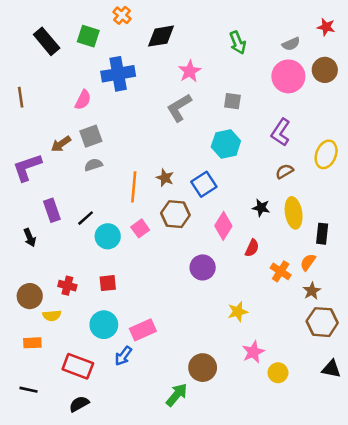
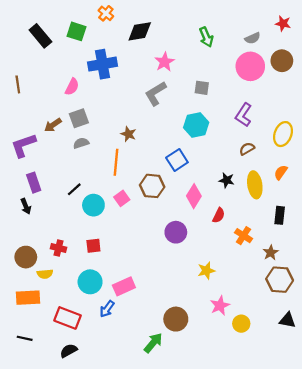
brown star: (165, 178) -> (128, 134), moved
purple rectangle: (52, 210) -> (34, 183), moved
black rectangle: (322, 234) -> (280, 215), moved
orange semicircle: (308, 262) -> (281, 172), moved
orange rectangle: (32, 343) -> (28, 298), size x1.5

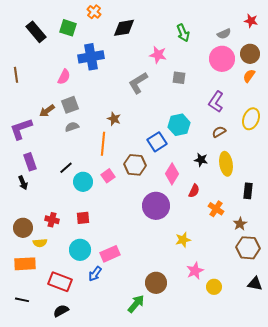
pink star: (165, 62) -> (158, 55), moved, turned -30
cyan hexagon: (196, 125) -> (179, 125), moved
orange semicircle: (281, 172) -> (249, 76), moved
purple circle: (176, 232) -> (156, 206), size x1.4

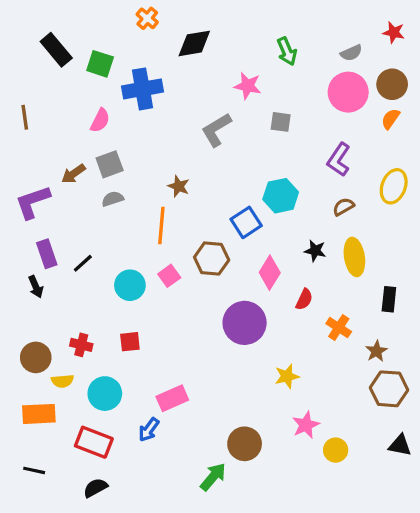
green square: (68, 28) -> (100, 64), moved
black line: (66, 168) -> (83, 263), moved
cyan circle: (80, 250) -> (105, 394), moved

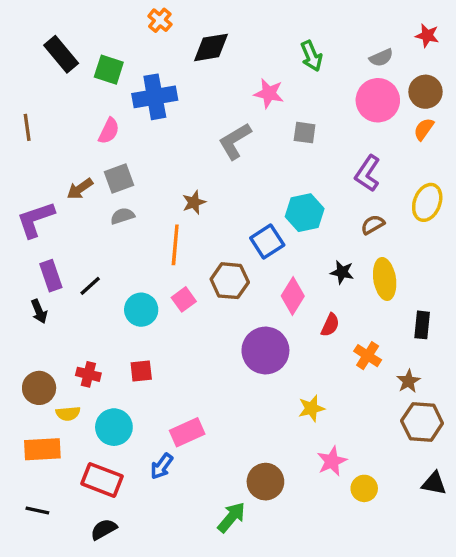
brown star: (179, 186) -> (194, 202), turned 30

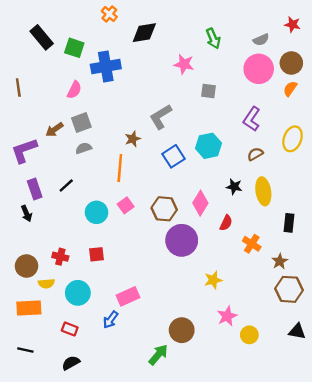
gray L-shape: (235, 141) -> (161, 117), moved
blue square: (267, 242) -> (174, 156), moved
brown hexagon: (230, 281) -> (164, 209), moved
black line: (90, 286) -> (66, 186), moved
red rectangle: (102, 480) -> (70, 329), size x0.6

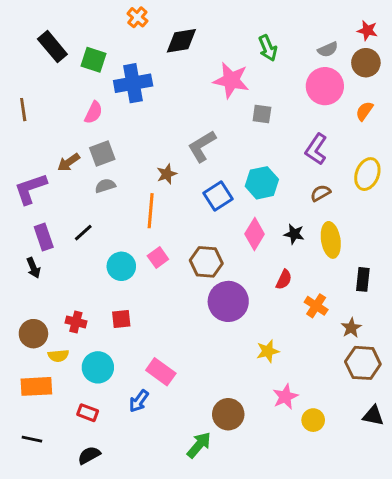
brown circle: (291, 63) -> (366, 63), moved
pink star: (184, 64) -> (231, 80), size x1.4
pink diamond: (200, 203) -> (255, 234), moved
pink rectangle: (128, 296) -> (161, 372), turned 60

